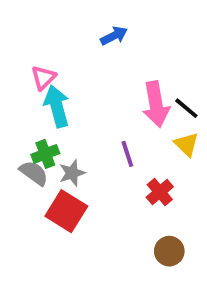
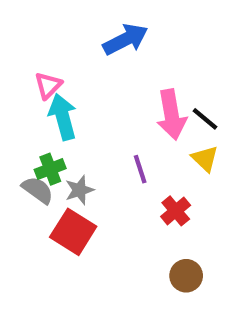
blue arrow: (114, 36) -> (125, 39), size x1.5

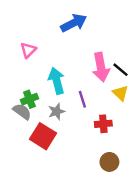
cyan arrow: (63, 117) -> (57, 81), moved
gray star: (79, 190) -> (57, 112), moved
red cross: (176, 211) -> (103, 124), turned 35

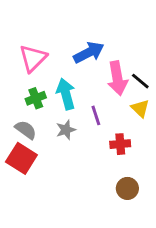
blue arrow: (74, 23) -> (89, 52), moved
pink triangle: (28, 50) -> (33, 58), size x1.5
green cross: (29, 99) -> (36, 98), moved
red square: (43, 136) -> (21, 158), moved

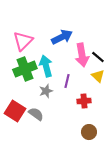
green cross: (36, 98) -> (25, 69), size x1.6
purple line: (96, 115) -> (67, 81), turned 32
gray semicircle: (26, 130) -> (36, 114), moved

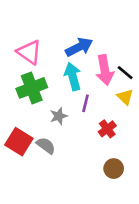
pink triangle: (23, 41) -> (29, 52), turned -40
cyan arrow: (46, 66) -> (73, 76), moved
red cross: (84, 101) -> (107, 129), turned -32

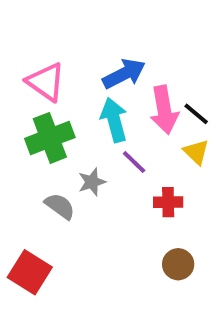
purple line: (85, 103) -> (134, 162), turned -60
red cross: (107, 129) -> (168, 202), turned 36
red square: (19, 142) -> (30, 272), moved
gray semicircle: (46, 146) -> (60, 206), moved

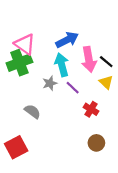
green cross: (50, 138) -> (19, 63), moved
gray star: (92, 182) -> (50, 83), moved
red cross: (168, 202) -> (91, 109), turned 32
red square: (30, 272) -> (16, 147), turned 30

